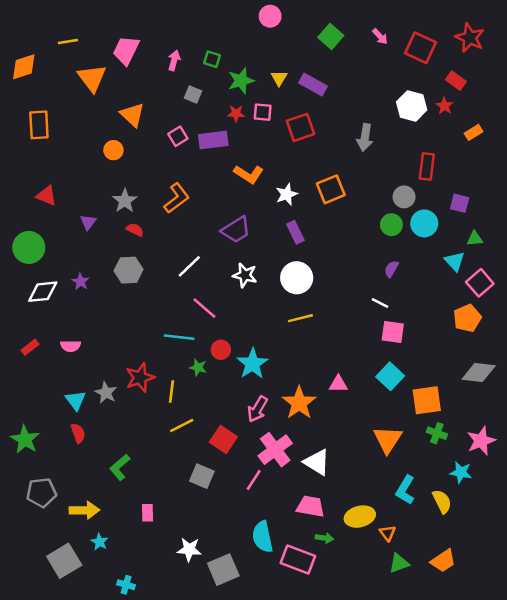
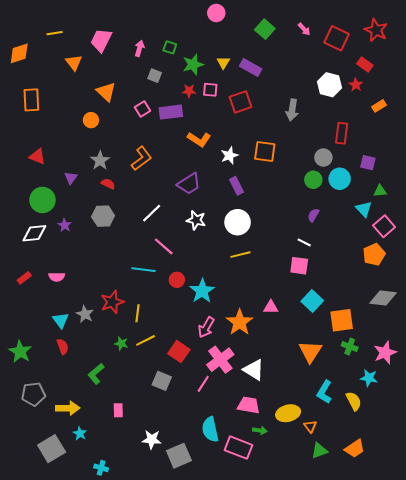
orange triangle: (92, 78) -> (74, 63), size x0.7
orange square: (331, 189) -> (265, 151), turned 30
green circle: (29, 247) -> (42, 200), moved
pink square: (393, 332) -> (299, 266), moved
green star: (198, 367) -> (121, 343), moved

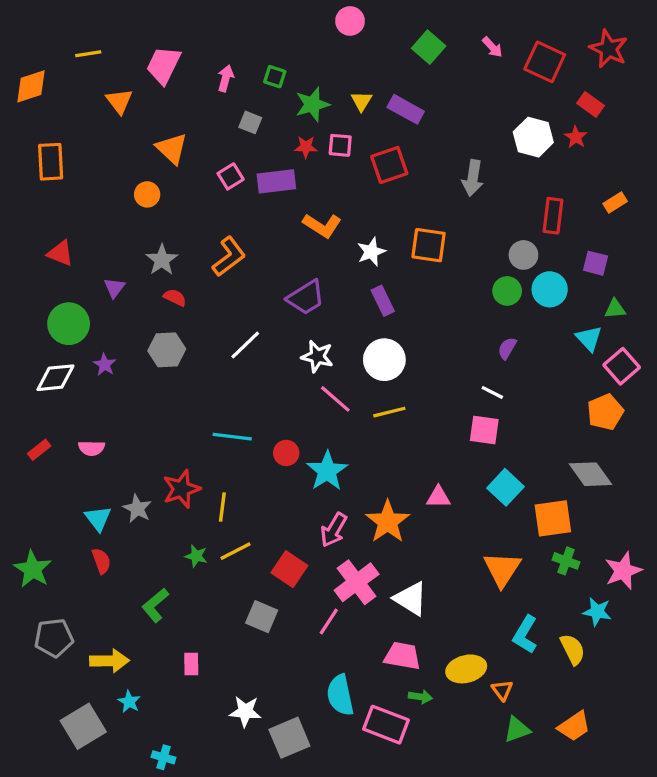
orange rectangle: (379, 106) -> (615, 203), moved
pink line: (164, 246) -> (335, 399), moved
gray diamond: (383, 298) -> (591, 474), moved, turned 48

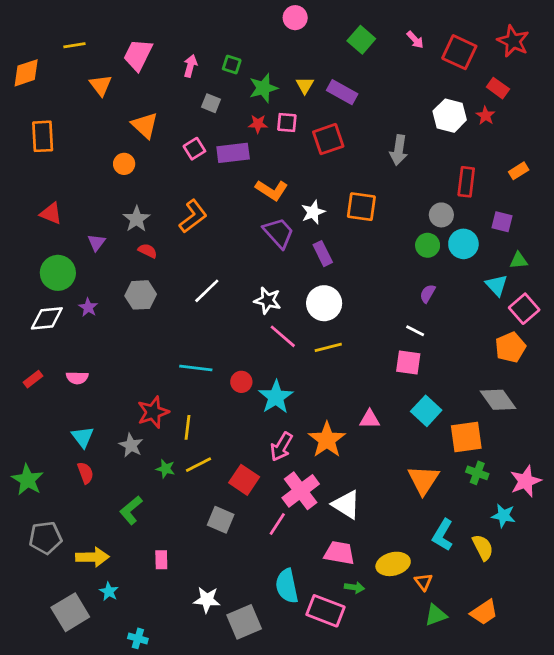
purple trapezoid: (306, 298) -> (279, 233), moved, turned -100
gray star: (137, 509) -> (131, 445), moved

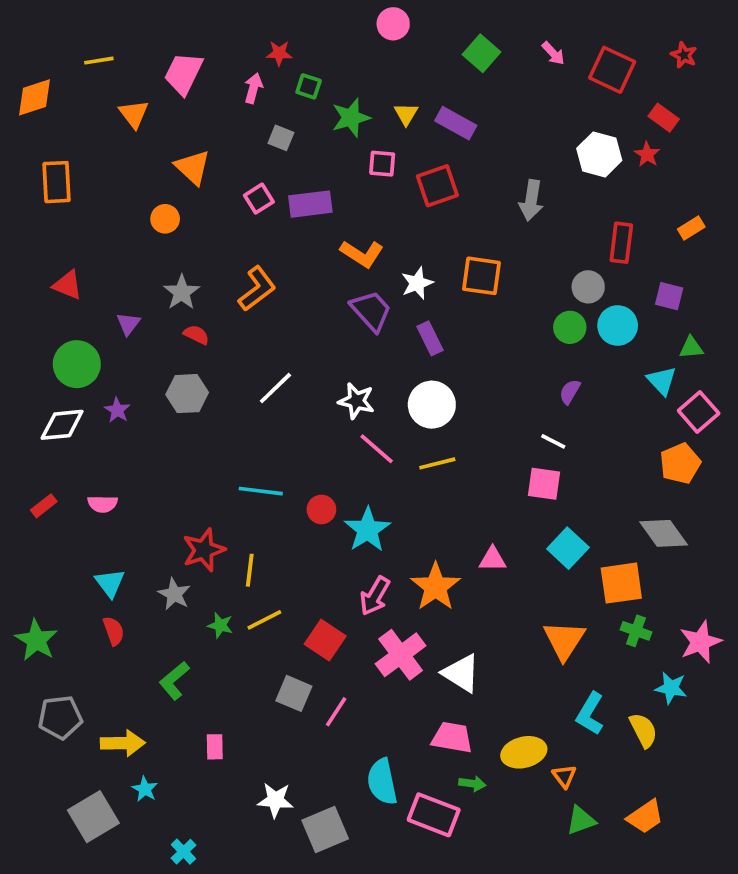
red star: (513, 41) -> (684, 55), size x0.6
red star: (258, 124) -> (279, 53), moved
pink line: (277, 524) -> (336, 712), moved
cyan cross: (138, 638) -> (183, 852), turned 30

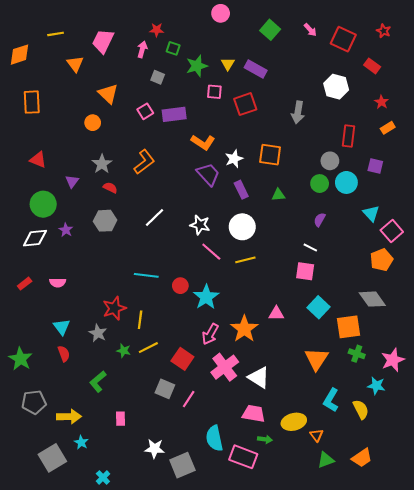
red star: (647, 154) -> (381, 102), moved
green triangle: (691, 348) -> (278, 195), moved

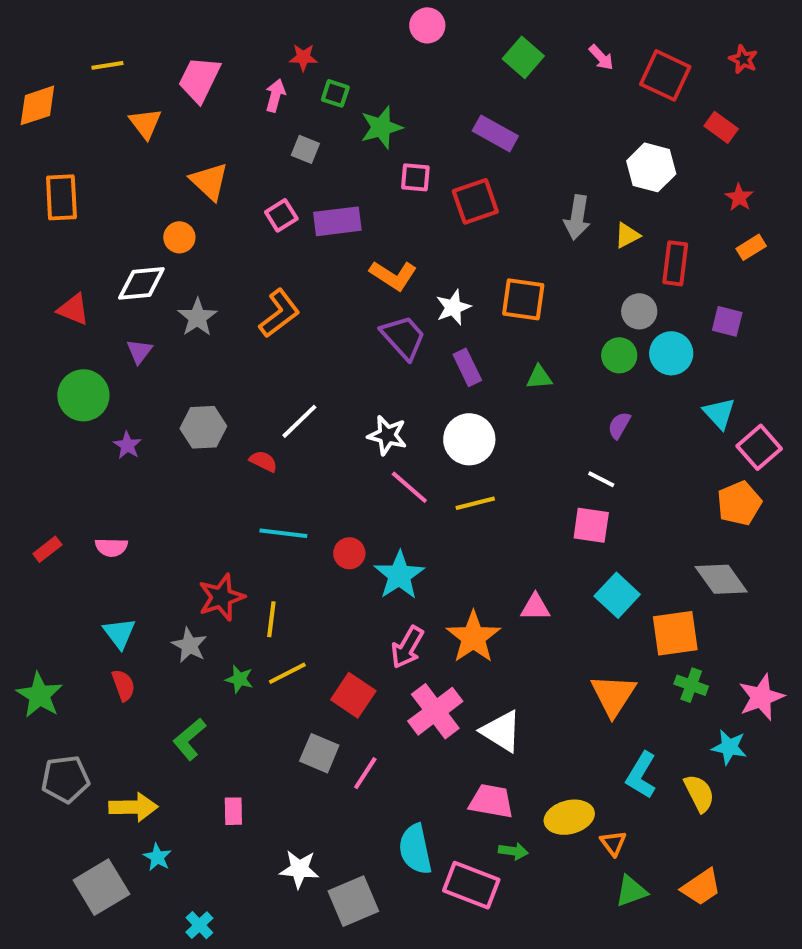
yellow triangle: (228, 64) -> (627, 235), moved, turned 32
red semicircle: (110, 188) -> (263, 461), moved
white diamond: (35, 238) -> (141, 283), moved

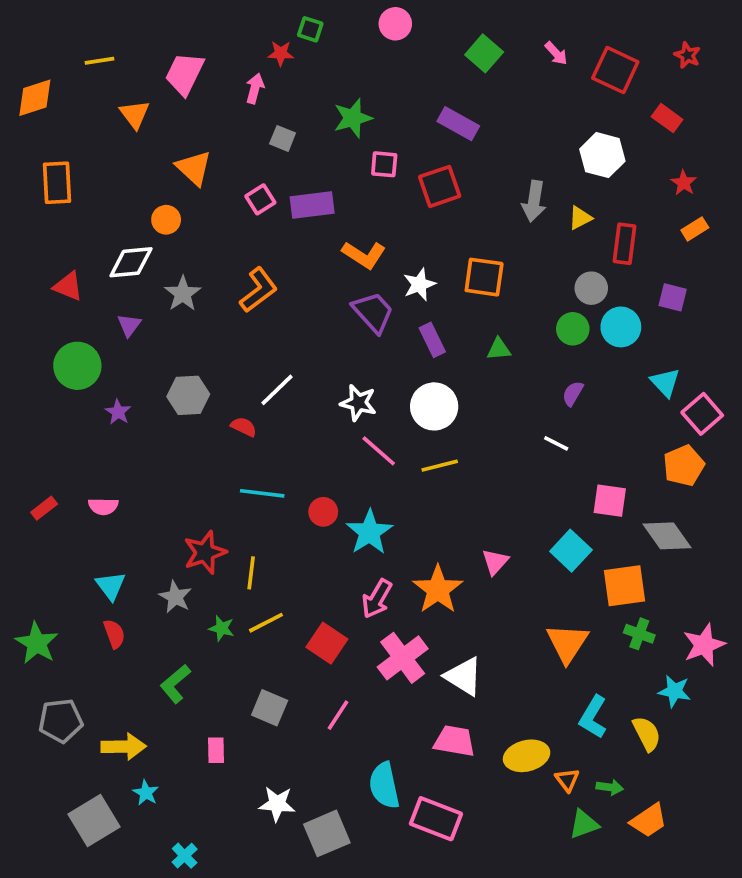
green square: (335, 93) -> (310, 29), moved
pink square: (591, 525) -> (610, 501), moved
pink triangle: (535, 607) -> (495, 562), turned -48
gray square: (319, 753) -> (270, 708), moved
green arrow: (513, 851) -> (610, 787), moved

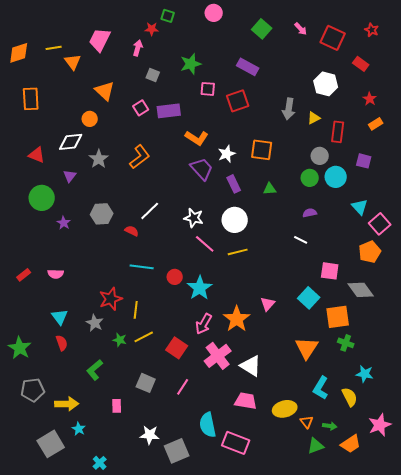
yellow line: (100, 61) -> (54, 48), moved
purple semicircle: (573, 394) -> (310, 213), turned 48
pink star: (704, 645) -> (380, 425), moved

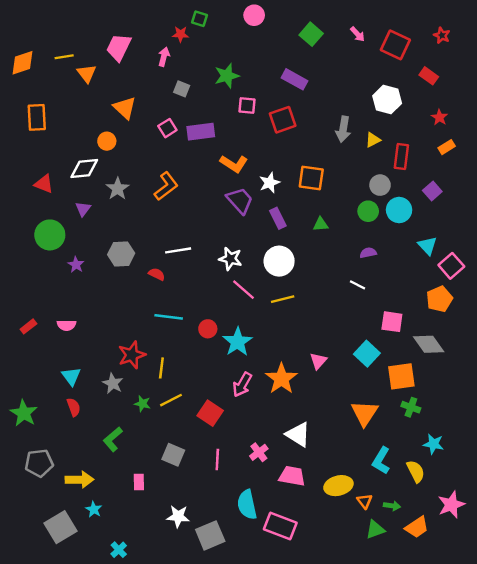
purple square: (364, 161) -> (432, 191), turned 35
white line: (150, 211) -> (178, 250), turned 35
pink cross: (218, 356) -> (259, 452), moved, size x0.6
pink line: (183, 387) -> (217, 459), turned -30

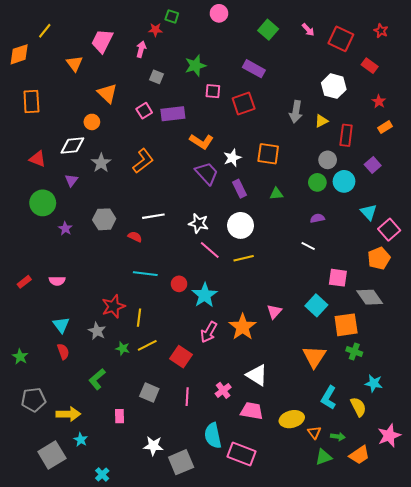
yellow line: (64, 57) -> (45, 31), moved, turned -42
green star: (24, 413) -> (20, 357), size x0.7

